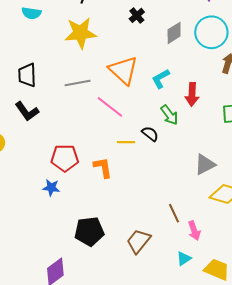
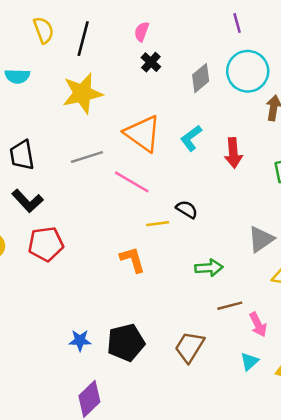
green arrow: (169, 115) -> (209, 268), moved, turned -50
red pentagon: (65, 158) -> (46, 244), moved
blue star: (51, 188) -> (80, 340), moved
brown line: (174, 213) -> (230, 306), turned -72

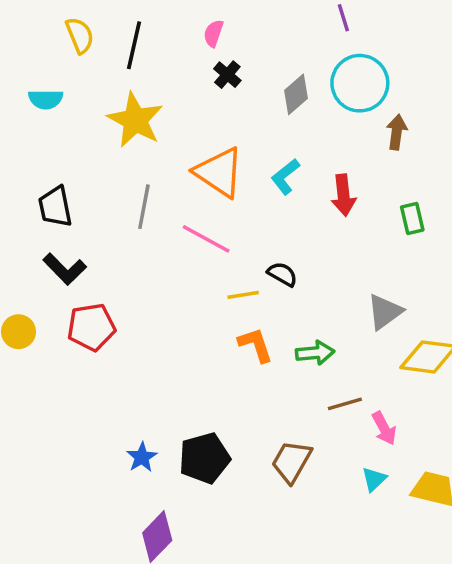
yellow star: (82, 93) -> (135, 120), turned -30
gray line: (87, 157) -> (144, 207), turned -60
orange L-shape: (133, 260) -> (256, 345), moved
blue star: (80, 340) -> (142, 457), turned -30

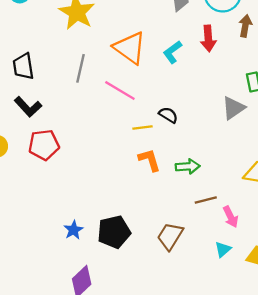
red arrow: (343, 195) -> (208, 38), moved
gray triangle: (385, 312) -> (233, 108), moved

